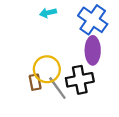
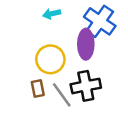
purple ellipse: (93, 50) -> (86, 44), moved
yellow circle: (47, 69) -> (50, 59), moved

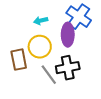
cyan arrow: (52, 14) -> (41, 21), moved
brown rectangle: (38, 88) -> (19, 60), moved, size x1.5

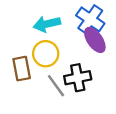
cyan arrow: (41, 21) -> (47, 24), size x1.6
purple ellipse: (68, 35) -> (95, 40), moved, turned -35

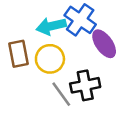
blue cross: (90, 19) -> (80, 20), moved
brown rectangle: (22, 69) -> (18, 54), moved

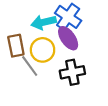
purple ellipse: (104, 44) -> (68, 38), moved
gray line: (61, 94) -> (30, 66), moved

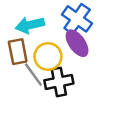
cyan arrow: (44, 22) -> (30, 25), moved
black cross: (72, 72) -> (59, 82), moved

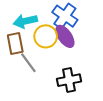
yellow circle: (48, 57) -> (46, 36), moved
black cross: (59, 82) -> (69, 80), moved

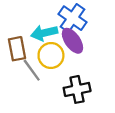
cyan arrow: (25, 21) -> (44, 33), moved
yellow circle: (46, 36) -> (51, 55), moved

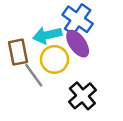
black cross: (77, 89) -> (82, 96), turned -30

